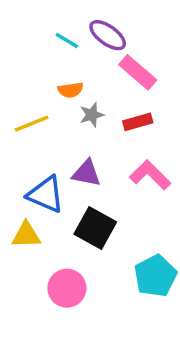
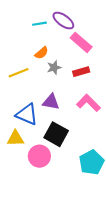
cyan line: (67, 40) -> (39, 24), turned -40
orange semicircle: (70, 90) -> (41, 53), turned -32
pink circle: (67, 288) -> (39, 156), moved

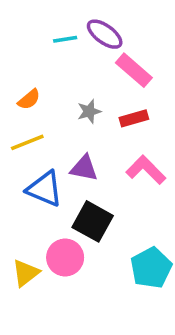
orange semicircle: (41, 53) -> (29, 99), moved
yellow line: (19, 73) -> (27, 142), moved
yellow triangle: (15, 138) -> (26, 273), moved, turned -36

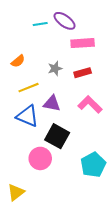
pink rectangle: (134, 70) -> (83, 43), turned -45
yellow line: (27, 142) -> (29, 88), moved
yellow triangle: (26, 273) -> (16, 192), moved

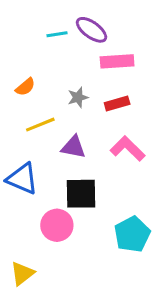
blue triangle: (28, 116) -> (22, 179), moved
black square: (57, 136) -> (81, 194), turned -30

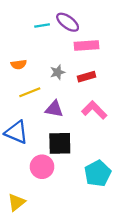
orange semicircle: (25, 87) -> (19, 64), turned 32

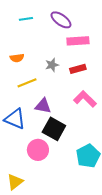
cyan line: (42, 26) -> (26, 19), moved
purple triangle: (54, 109) -> (43, 106), moved
black square: (60, 143) -> (54, 129), turned 30

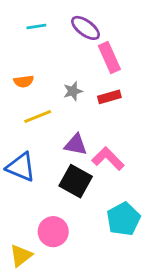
pink rectangle: (78, 41) -> (109, 57), turned 70
pink L-shape: (85, 99) -> (108, 159), moved
purple triangle: (43, 106) -> (76, 145), moved
pink circle: (38, 150) -> (53, 232), moved

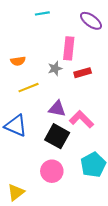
cyan line: (36, 27) -> (42, 13), moved
purple ellipse: (86, 28) -> (91, 21), moved
pink rectangle: (109, 57) -> (69, 48), moved, turned 30
pink circle: (53, 232) -> (52, 171), moved

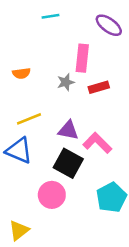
yellow line: (29, 88) -> (29, 119), moved
pink circle: (52, 171) -> (52, 195), moved

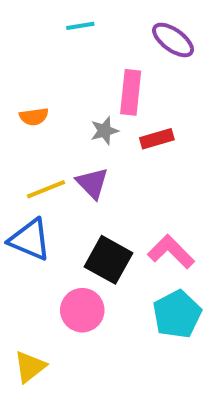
purple triangle: (68, 130) -> (92, 183), moved, turned 35
pink L-shape: (97, 143) -> (171, 252), moved

